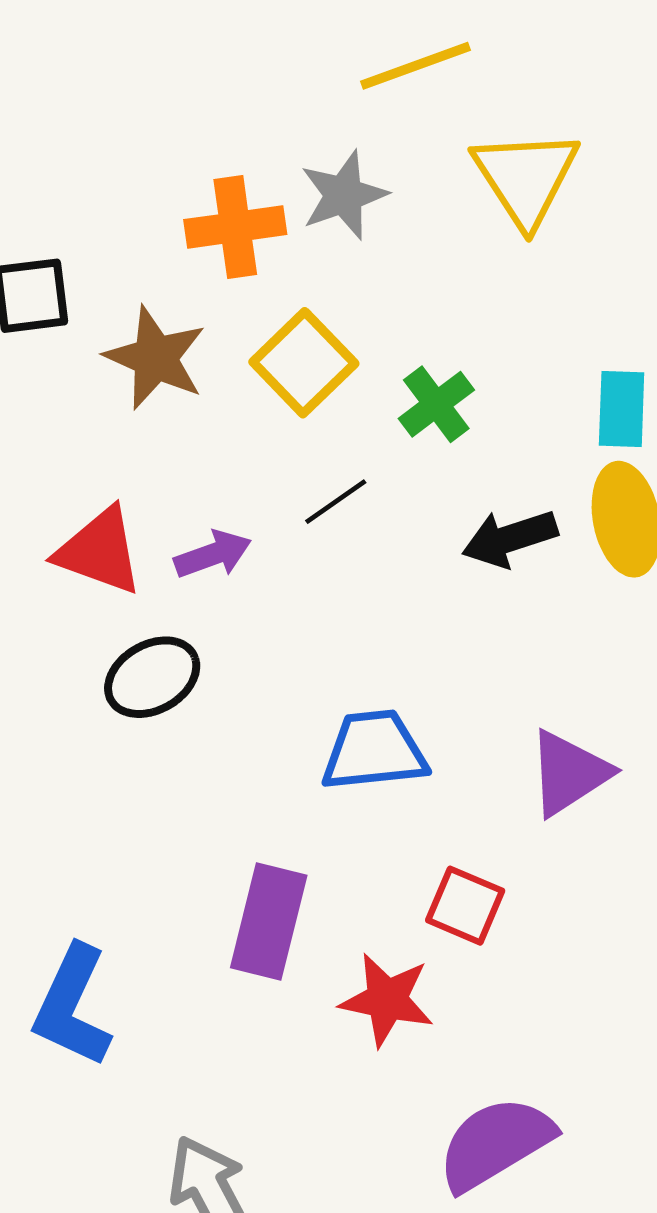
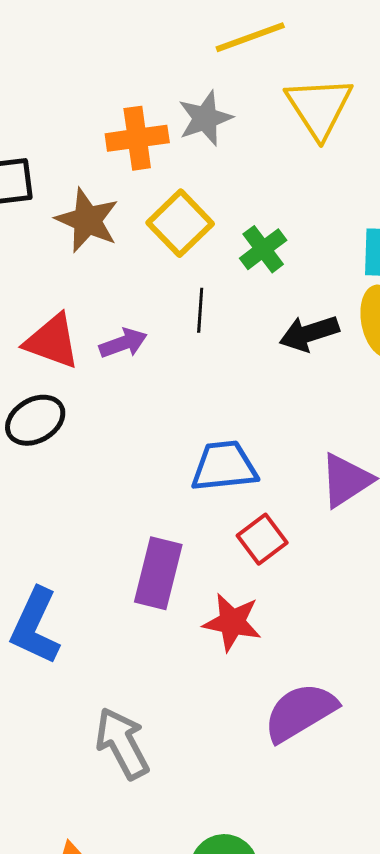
black line: (336, 502) -> (200, 310), turned -51
black ellipse: (152, 677) -> (35, 420), moved
red square: (465, 906) -> (262, 539), moved, turned 30

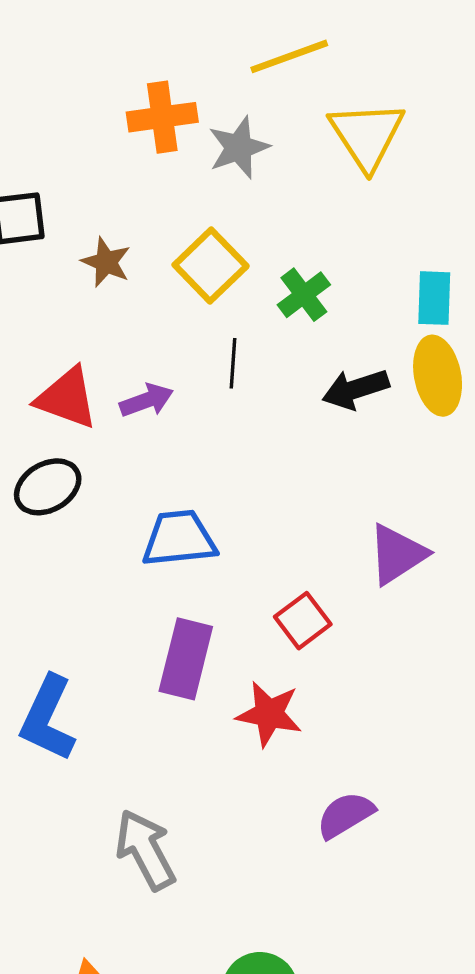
orange cross: (137, 138) -> (162, 117), moved
brown star: (87, 220) -> (106, 262), size x0.7
blue trapezoid: (224, 466) -> (179, 539), moved
purple semicircle: (300, 712) -> (345, 815), size x0.7

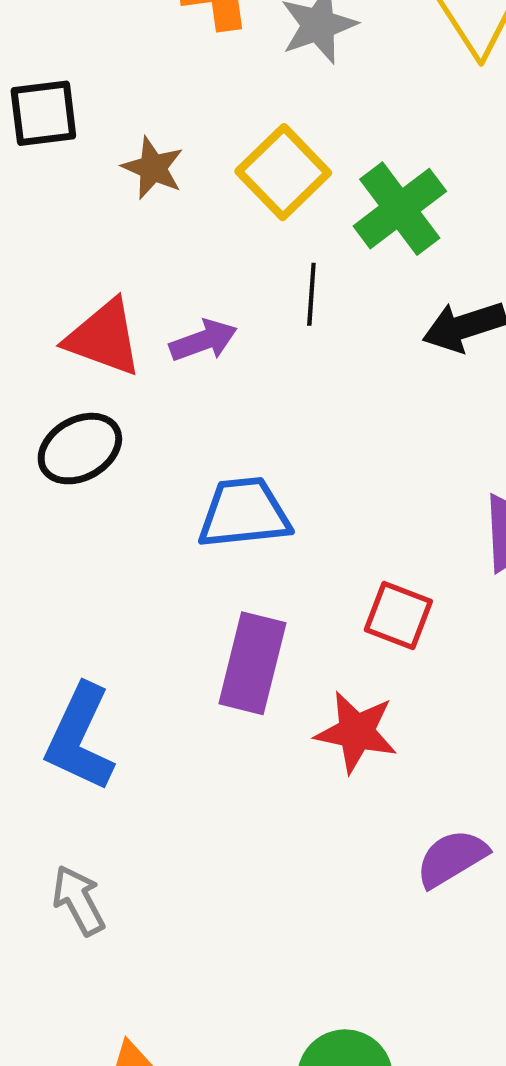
green cross: (304, 295) -> (400, 209), size x1.4
red square: (303, 621) -> (398, 616), turned -32
gray arrow: (145, 850) -> (78, 900), moved, size x0.7

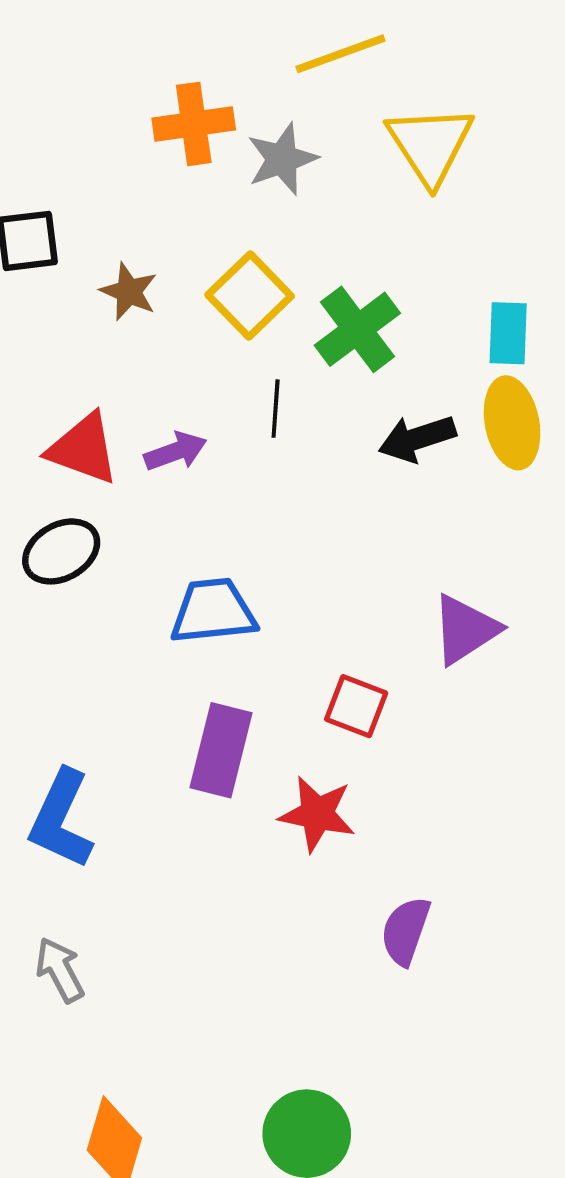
purple semicircle: (452, 858) -> (406, 931), turned -40

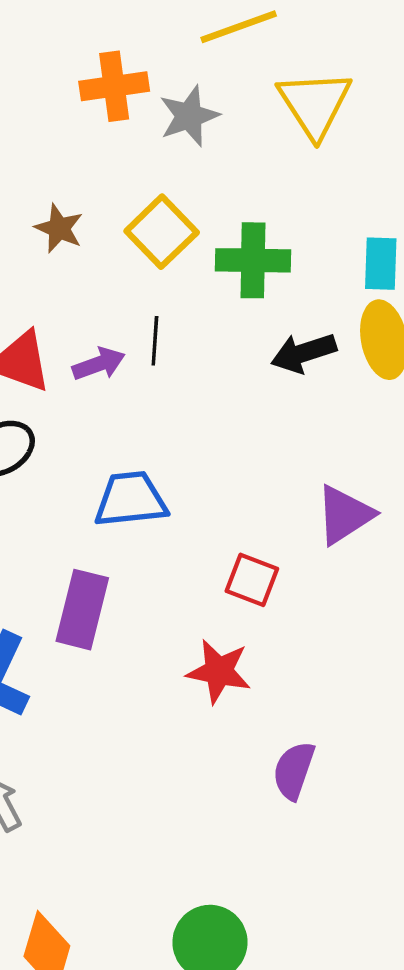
green cross: (357, 329) -> (253, 260), turned 38
black line: (276, 409) -> (155, 341), moved
purple rectangle: (221, 750) -> (82, 610), moved

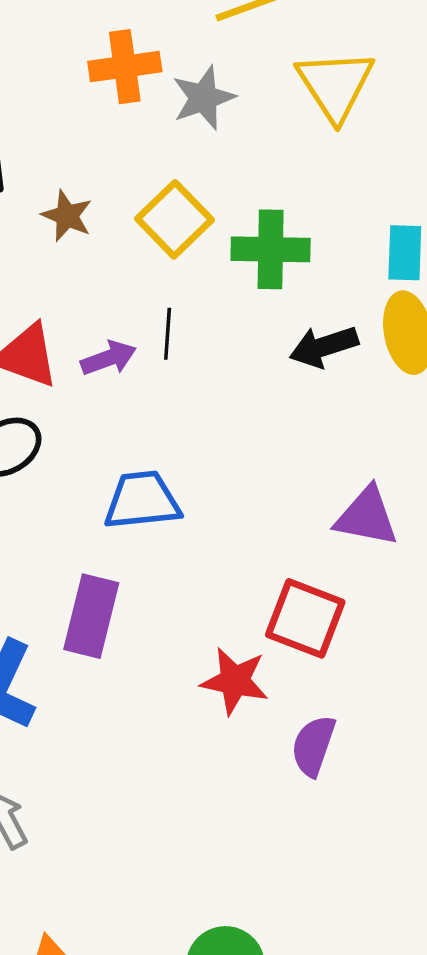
purple triangle: (344, 515) -> (367, 517), turned 44
red square: (252, 580) -> (305, 618), moved, size x1.4
purple semicircle: (294, 770) -> (313, 746), moved

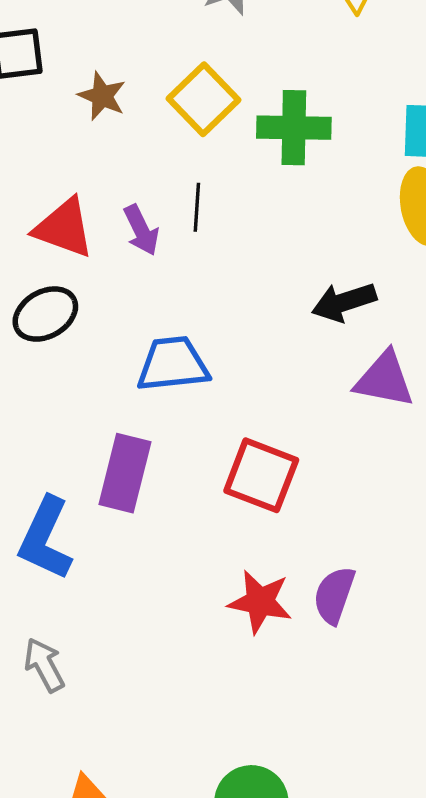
black arrow: (324, 347) -> (344, 302), moved
purple arrow: (109, 358) -> (141, 230), turned 84
red square: (305, 618) -> (261, 475), moved
red star: (235, 681) -> (260, 602), moved

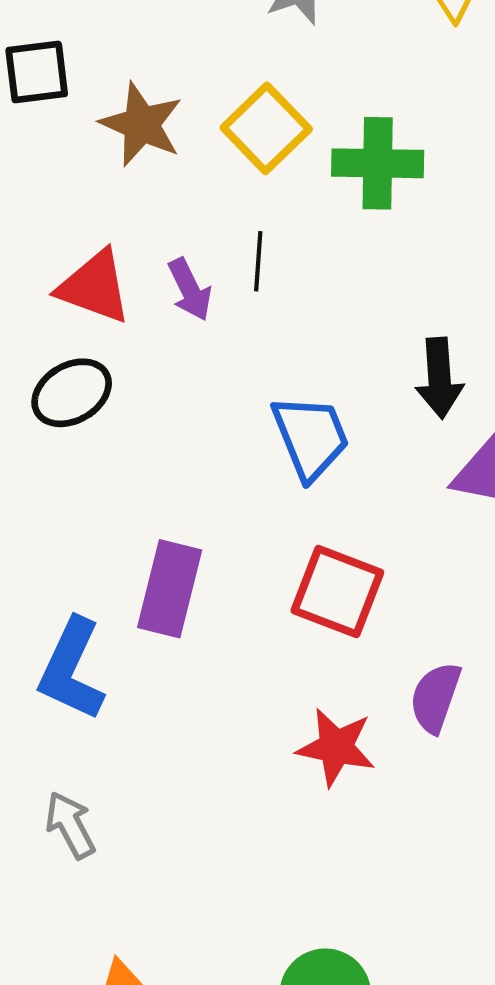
brown star: (102, 96) -> (141, 124), size x1.4
black arrow: (344, 302) -> (439, 378), turned -76
blue trapezoid: (173, 364) -> (311, 437), moved, turned 74
purple semicircle: (334, 595) -> (435, 698), moved

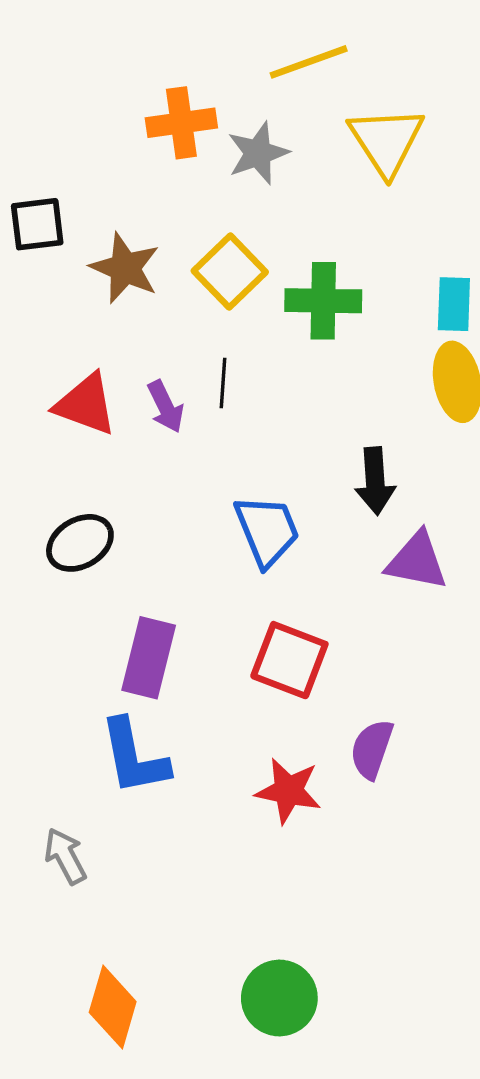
black ellipse: (72, 393) -> (80, 543), moved
blue L-shape: (72, 669) -> (134, 757), moved, turned -36

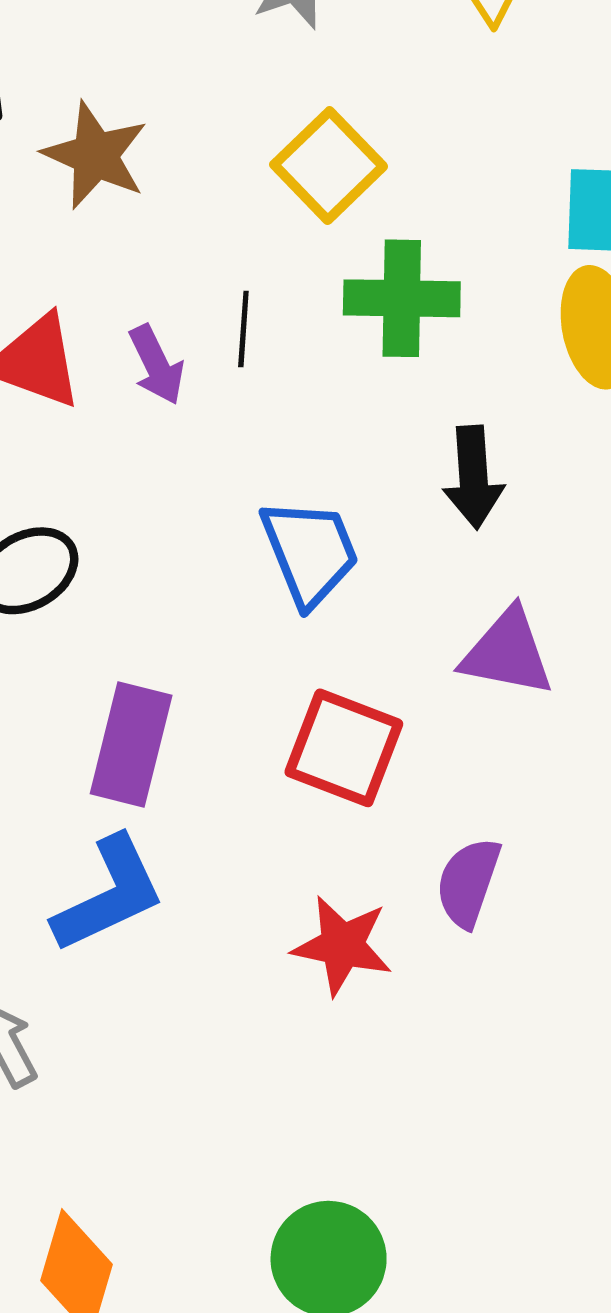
yellow square: (230, 271) -> (329, 166), moved
green cross: (323, 301) -> (402, 298), moved
purple triangle: (417, 561) -> (507, 653), moved
blue L-shape: (134, 757) -> (109, 894), turned -104

